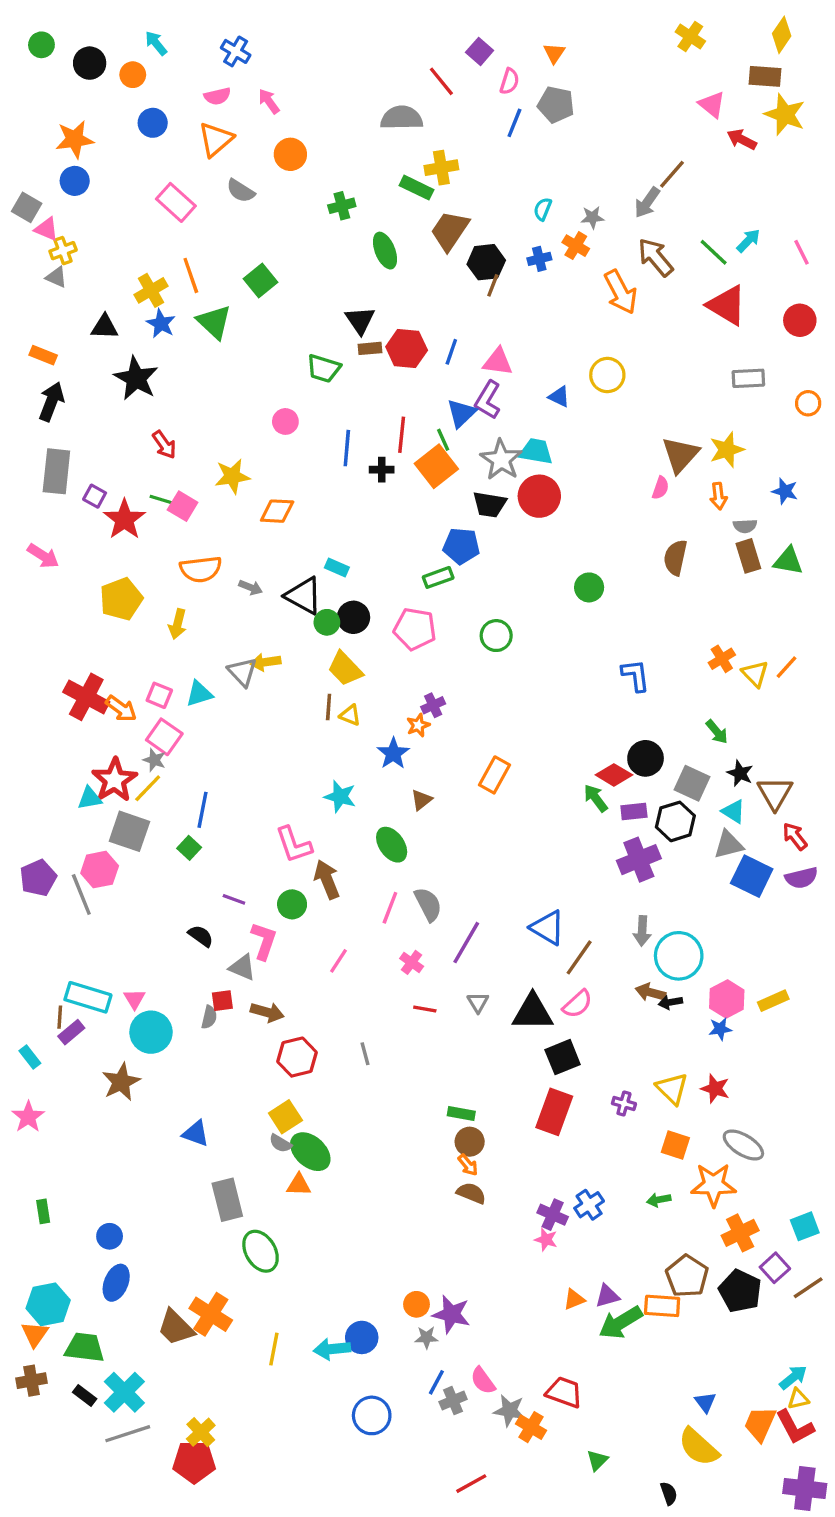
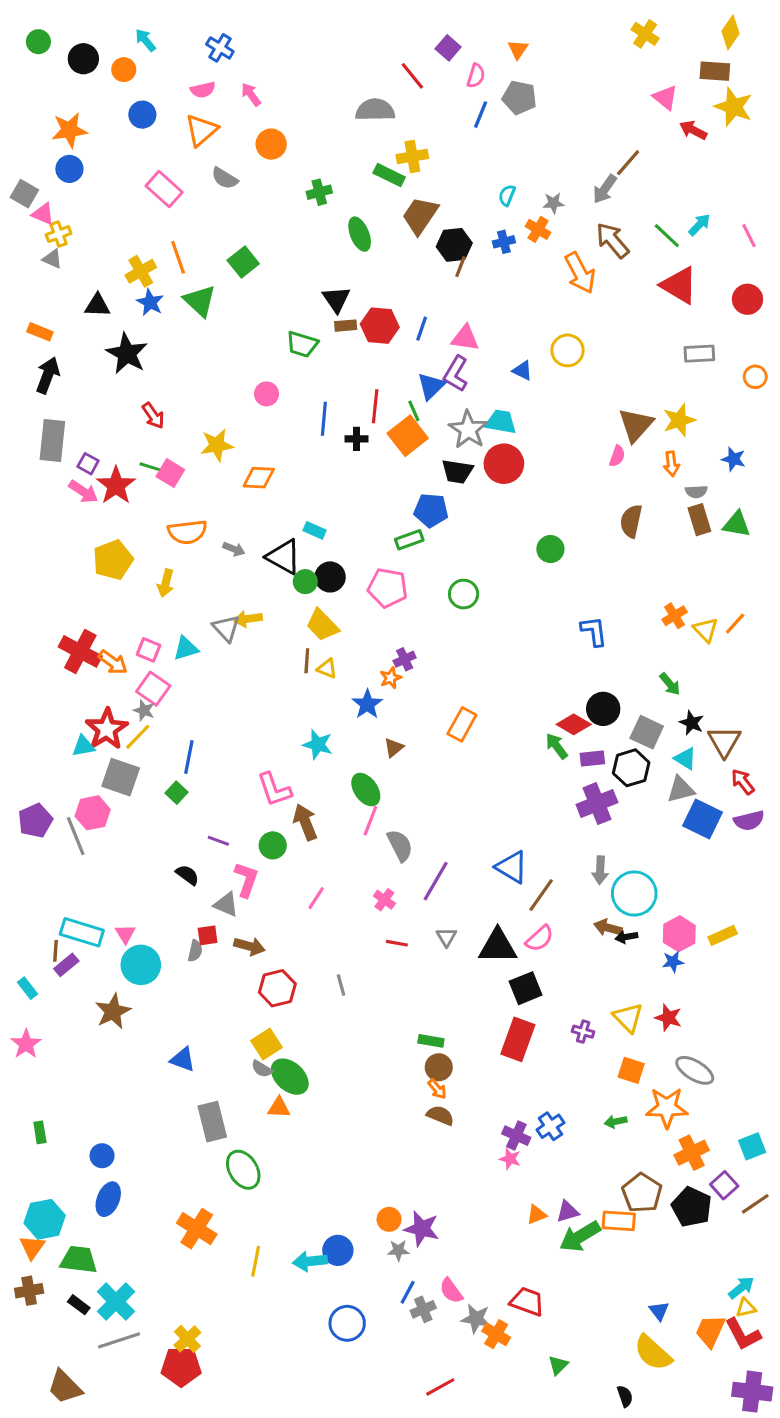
pink arrow: (43, 556) -> (83, 492), moved
pink line: (390, 908) -> (370, 821), moved
brown trapezoid: (176, 1328) -> (65, 1387), moved

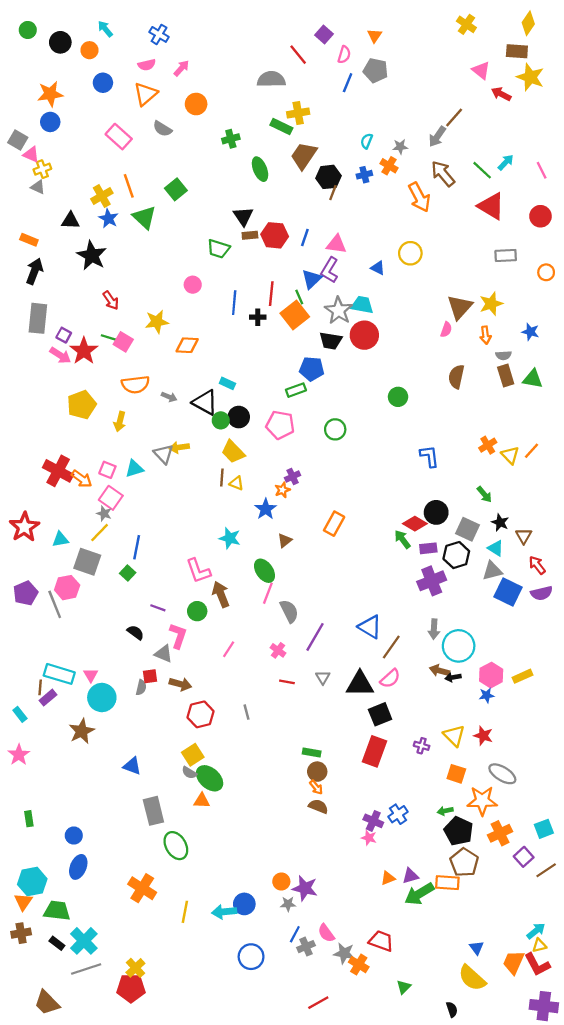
pink arrow: (251, 94) -> (181, 68), turned 78
red star: (107, 729) -> (24, 527), moved
brown triangle: (724, 741) -> (524, 536), size x0.7
black pentagon: (692, 1207) -> (459, 831), moved

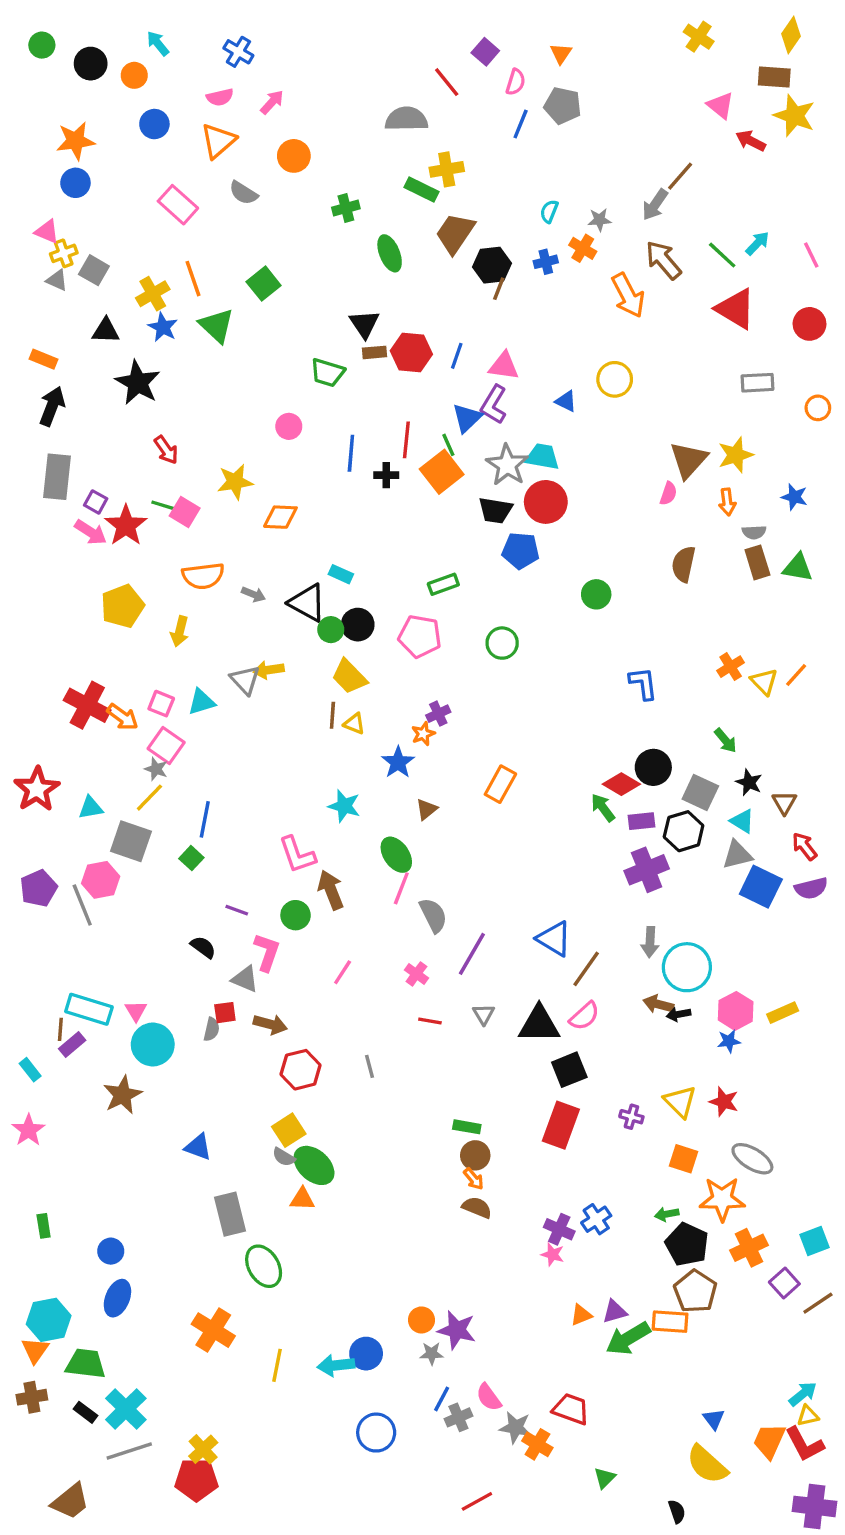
gray square: (18, 140) -> (94, 270), moved
blue pentagon: (312, 369) -> (521, 551), moved
brown trapezoid: (47, 1003) -> (70, 1501), turned -84

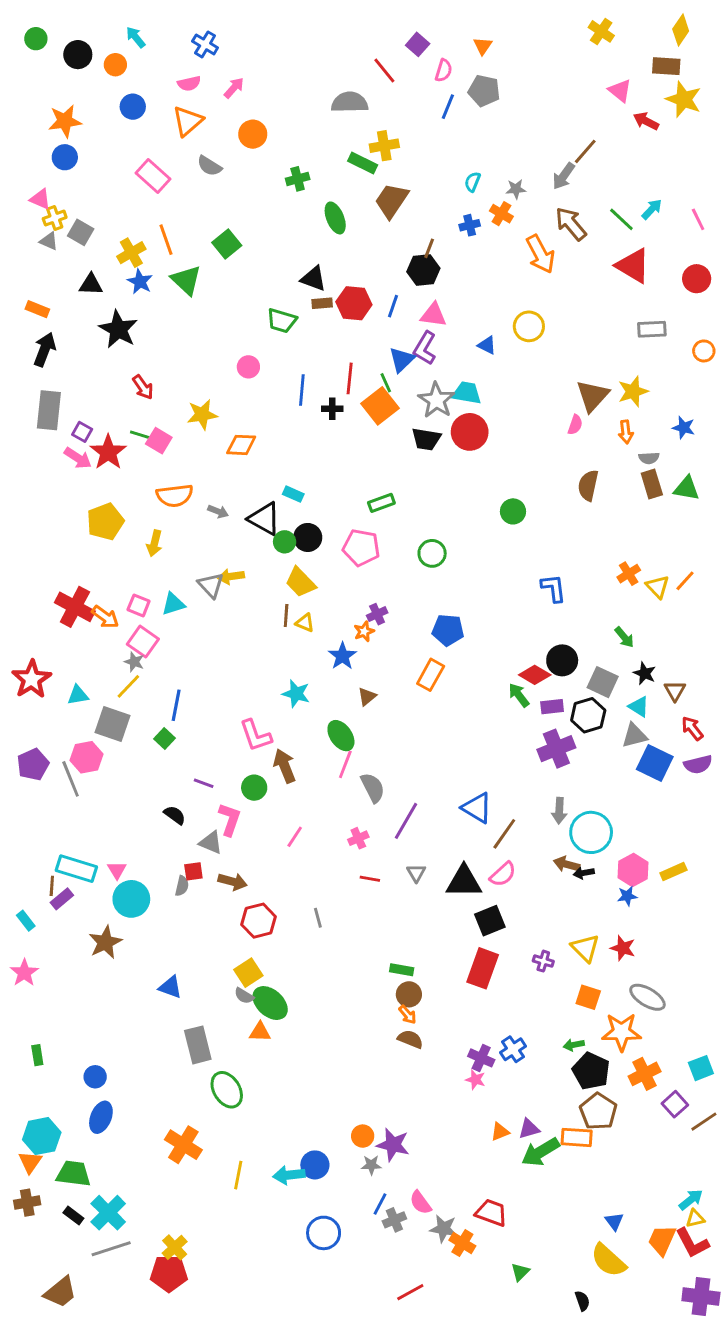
black hexagon: (492, 265) -> (423, 270), moved
black triangle: (364, 324) -> (313, 279), turned -36
blue pentagon: (521, 551) -> (448, 630), moved
pink cross: (416, 974) -> (358, 838), turned 30

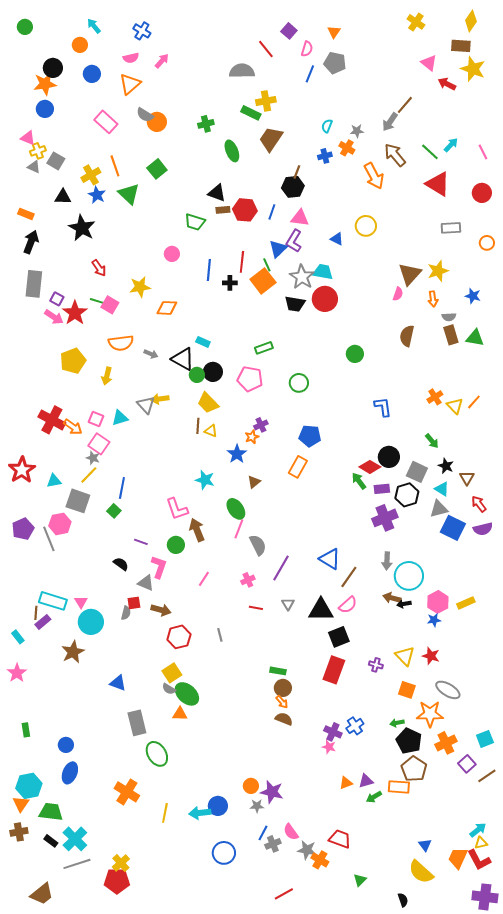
black circle: (78, 55) -> (53, 68), moved
orange circle: (253, 134) -> (157, 122), moved
green arrow: (540, 1152) -> (374, 797), size x0.6

